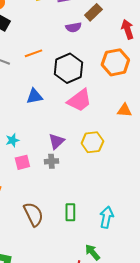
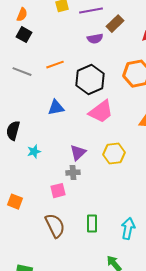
pink square: (22, 162) -> (58, 191), moved

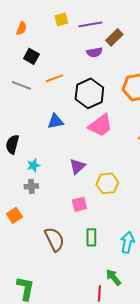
black square: (24, 35) -> (31, 56), moved
yellow hexagon: (114, 154) -> (107, 183), moved
gray cross: (73, 173) -> (31, 186), moved
pink square: (58, 191) -> (79, 204), moved
orange square: (15, 202) -> (14, 215), turned 35

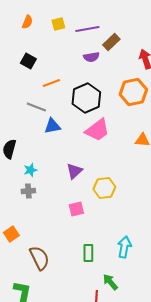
orange semicircle: (21, 28) -> (27, 22), moved
gray line: (21, 85) -> (36, 107), moved
orange square: (14, 215) -> (11, 234), moved
green rectangle: (91, 237) -> (88, 253), moved
brown semicircle: (54, 239) -> (39, 258), moved

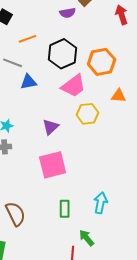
orange hexagon: (133, 92) -> (102, 62), moved
yellow hexagon: (104, 188) -> (88, 114), moved
pink square: (76, 209) -> (53, 165), size x1.8

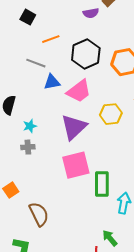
pink trapezoid: (74, 86) -> (79, 91), moved
purple triangle: (51, 127) -> (74, 127), size x1.6
green rectangle: (65, 209) -> (102, 184), moved, size x1.4

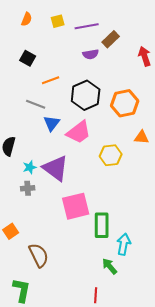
blue triangle: (52, 82) -> (52, 123), turned -42
purple triangle: (74, 127) -> (56, 168), moved, turned -40
green arrow: (110, 238) -> (110, 266), moved

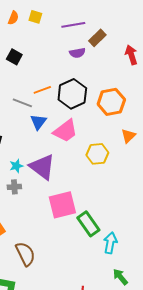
yellow square: (58, 21) -> (35, 17), moved, turned 32
orange line: (51, 80) -> (42, 90), moved
orange triangle: (142, 137) -> (128, 136), turned -49
green rectangle: (102, 225) -> (88, 224), turned -35
green arrow: (110, 266) -> (120, 277), moved

